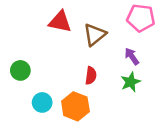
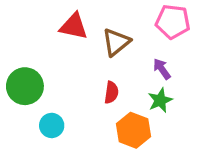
green circle: (20, 70) -> (25, 86), size x1.5
orange hexagon: (75, 106) -> (133, 130), moved

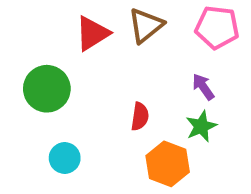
red triangle: (74, 26) -> (92, 33), turned -44
brown triangle: (116, 42) -> (146, 25), moved
green circle: (25, 86) -> (47, 89), moved

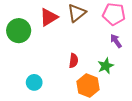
purple arrow: (203, 87) -> (116, 41), moved
green circle: (47, 89) -> (19, 31), moved

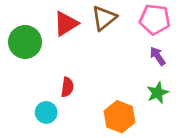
red semicircle: (74, 61) -> (67, 87), moved
green star: (106, 66) -> (158, 93), moved

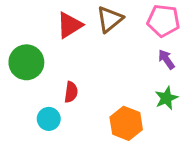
green circle: (25, 42) -> (26, 62), moved

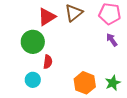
green circle: (26, 62) -> (33, 42), moved
green star: (166, 98) -> (113, 83), moved

